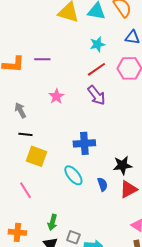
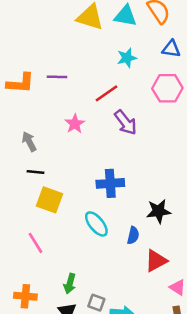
red line: (96, 69) -> (107, 93), moved
blue semicircle: (102, 184) -> (133, 235), turned 32
red triangle: (128, 189) -> (156, 261), moved

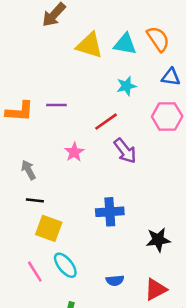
cyan ellipse: (96, 224) -> (65, 265), moved
blue semicircle: (133, 235) -> (115, 280), moved, turned 72

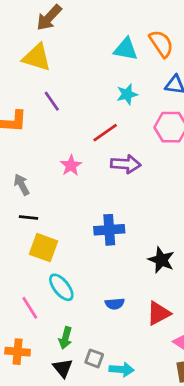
yellow triangle: (89, 45) -> (37, 57), moved
purple line: (56, 105) -> (52, 101), moved, turned 54
purple arrow: (125, 151) -> (126, 164), turned -48
black star: (158, 240) -> (161, 260), turned 30
pink line: (35, 272) -> (30, 308), moved

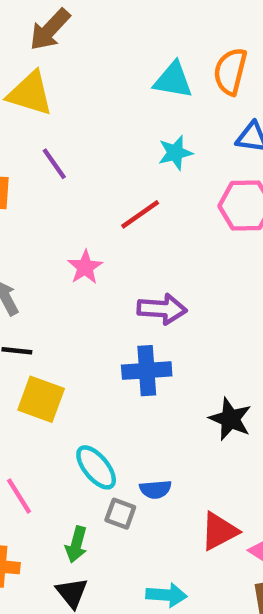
orange semicircle: (161, 44) -> (230, 71), turned -132
purple arrow: (126, 164) -> (162, 309), moved
cyan ellipse: (61, 287) -> (96, 467), moved
red triangle: (159, 313) -> (219, 531), moved
gray square: (94, 358) -> (120, 514), moved

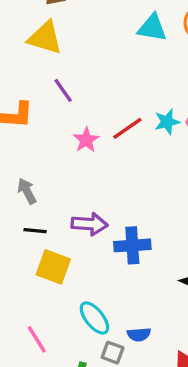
cyan star: (175, 153) -> (167, 122), moved
pink star: (85, 267) -> (86, 140), moved
purple arrow: (162, 309) -> (89, 224), moved

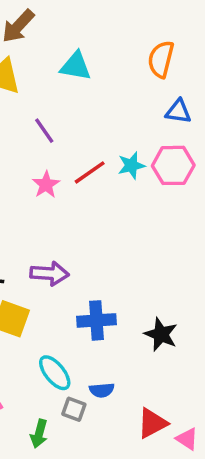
cyan triangle: (152, 28) -> (76, 66), moved
purple line: (63, 90) -> (44, 131), moved
blue cross: (132, 245) -> (97, 320), moved

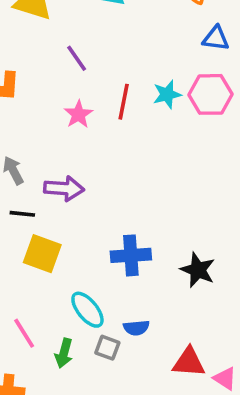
red line: (90, 172) -> (124, 102), turned -44
purple arrow: (50, 273) -> (64, 188), moved
red triangle: (152, 423) -> (189, 362), turned 32
green arrow: (39, 434) -> (64, 353), moved

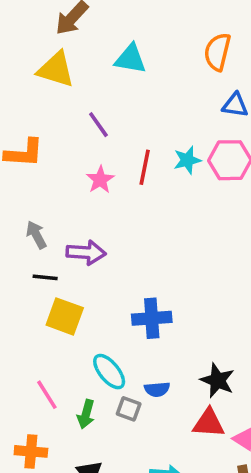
black star: (198, 270) -> (217, 380), moved

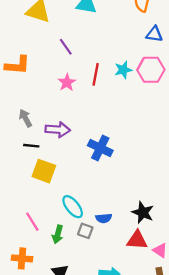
blue cross: (152, 318) -> (100, 148), moved, turned 30

